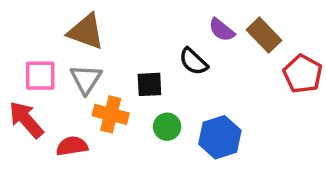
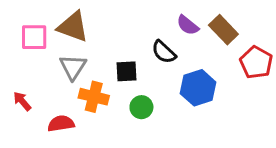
pink square: (40, 76) -> (34, 37), moved
red arrow: (26, 120) -> (22, 101), size x0.6
blue hexagon: (220, 137) -> (198, 88), moved

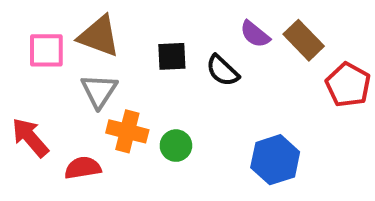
black square: (127, 71) -> (172, 56), moved
blue hexagon: (198, 88) -> (275, 160), moved
red arrow: (22, 101) -> (30, 137), size x1.5
green circle: (141, 107) -> (176, 146), moved

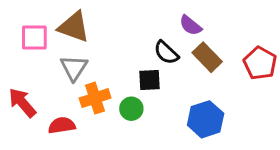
brown rectangle: (304, 40) -> (207, 57), moved
black square: (172, 56) -> (150, 80), moved
orange cross: (127, 131) -> (95, 98), turned -32

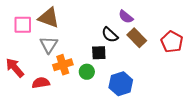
blue hexagon: (206, 119) -> (121, 84), moved

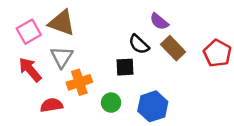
pink square: (23, 25) -> (29, 32), turned -30
red arrow: (15, 68) -> (30, 70), moved
green circle: (87, 72) -> (111, 103), moved

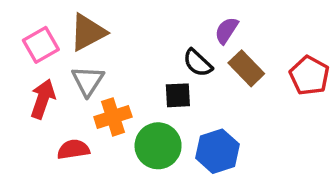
purple semicircle: (159, 22) -> (227, 30), turned 84
brown triangle: (62, 23) -> (88, 32), turned -48
red arrow: (30, 70) -> (43, 99), turned 60
green circle: (111, 103) -> (158, 146), size x1.6

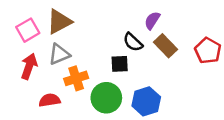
gray triangle: (88, 81) -> (59, 54), turned 35

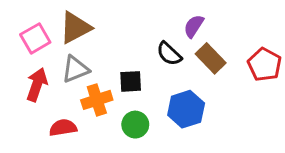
black square: (120, 64) -> (131, 81), moved
green circle: (106, 98) -> (135, 125), size x0.7
blue hexagon: (146, 101) -> (186, 109), moved

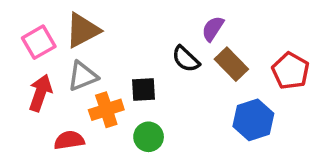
blue hexagon: (186, 109) -> (253, 120), moved

